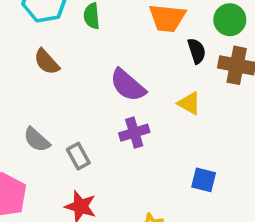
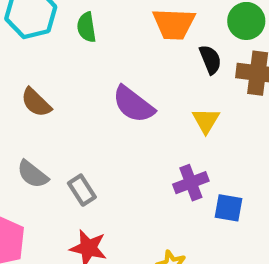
brown semicircle: (47, 62) -> (36, 102), moved
yellow triangle: (189, 103) -> (206, 121), turned 35
purple cross: (134, 133) -> (191, 183), moved

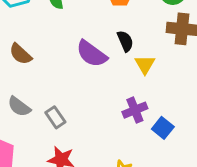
black semicircle: (210, 60) -> (125, 41), moved
blue square: (228, 208) -> (163, 128), turned 30

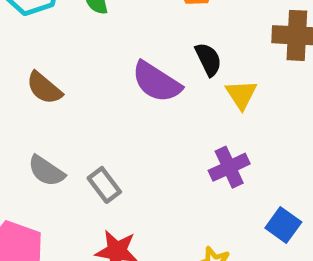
blue square: (163, 128) -> (283, 225), moved

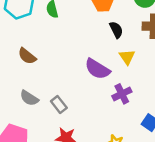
black semicircle: (208, 59) -> (116, 30), moved
purple semicircle: (156, 82) -> (97, 69), moved

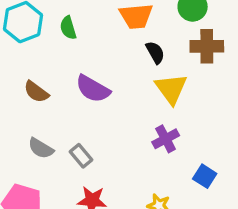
yellow triangle: (127, 57) -> (171, 89), size x1.5
purple semicircle: (97, 69) -> (93, 89), moved

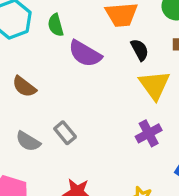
purple semicircle: (93, 89) -> (85, 54), moved
gray rectangle: (81, 156) -> (65, 133), moved

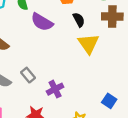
purple cross: (149, 133) -> (55, 89), moved

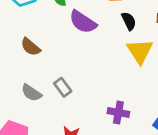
purple cross: (55, 89) -> (118, 113), moved, turned 35

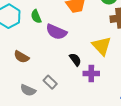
black semicircle: (129, 21) -> (75, 60), moved
purple cross: (118, 113) -> (91, 73), moved

